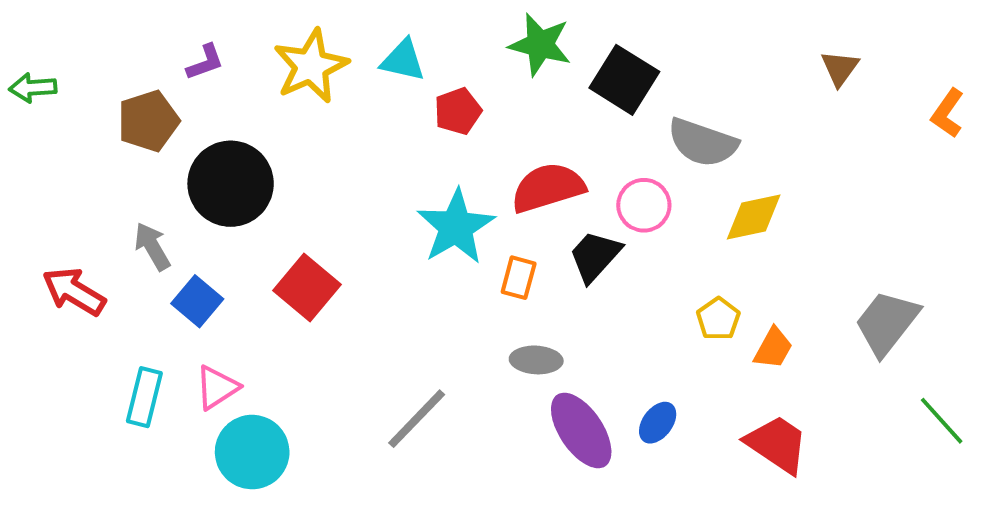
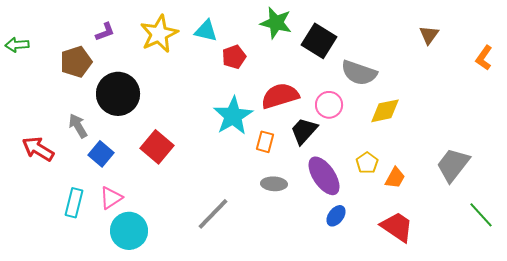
purple ellipse: (581, 430) -> (324, 176), moved

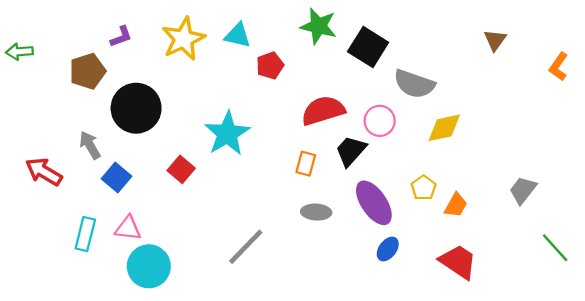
cyan star: (233, 116) -> (227, 134), moved
red square: (157, 147) -> (181, 169), size x0.7
gray trapezoid: (453, 165) -> (523, 190), size x0.7
pink triangle: (111, 198) -> (128, 228), turned 40

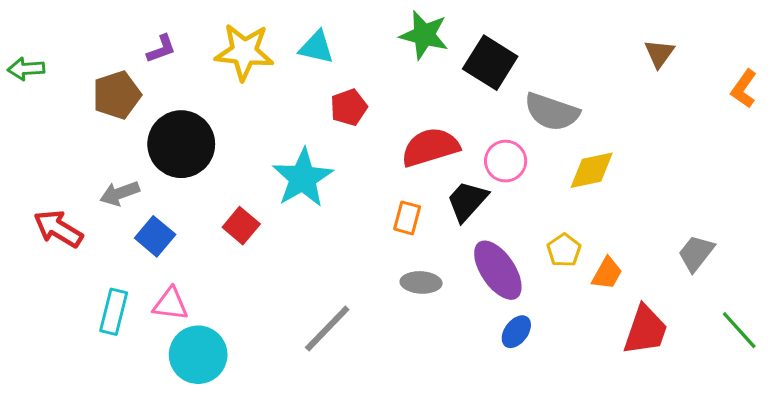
yellow star: (183, 39) -> (244, 52), turned 30
red pentagon: (270, 65) -> (349, 107), moved
gray arrow: (90, 145) -> (120, 193), turned -80
red trapezoid: (458, 262) -> (645, 330), moved, turned 75

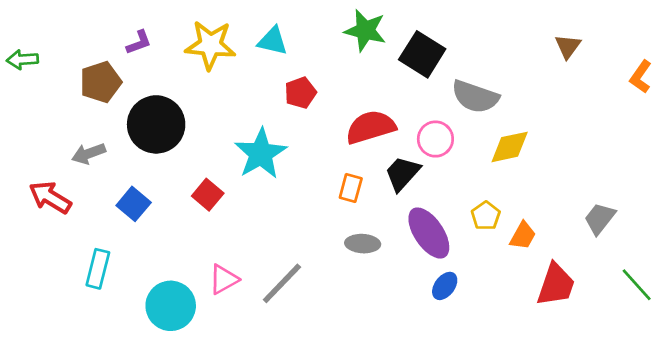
gray arrow: (120, 193) -> (89, 154), moved
pink triangle: (170, 304) -> (224, 279), moved, turned -36

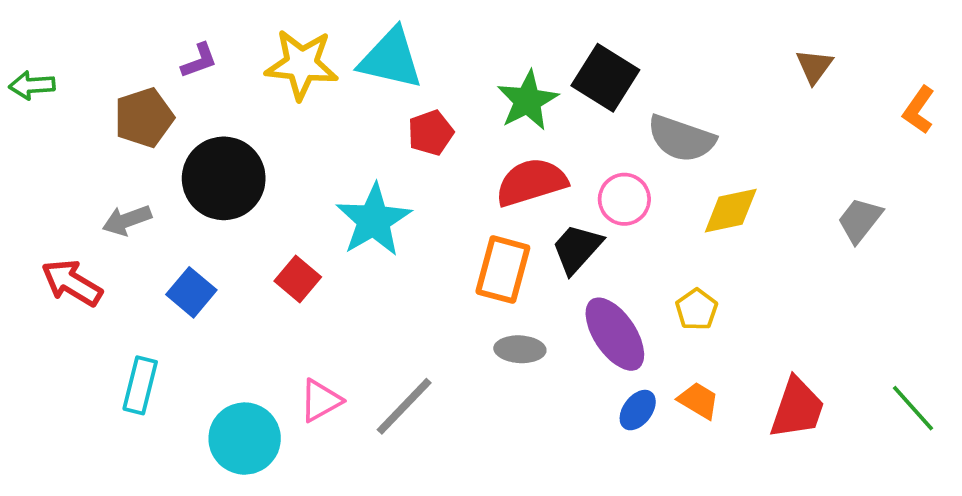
green star: (365, 30) -> (528, 101), moved, turned 30
cyan triangle: (273, 41) -> (391, 59), size x1.5
orange rectangle: (351, 188) -> (503, 270), size x1.6
gray trapezoid: (600, 218) -> (860, 220), moved
orange trapezoid: (523, 236) -> (698, 401), moved, turned -88

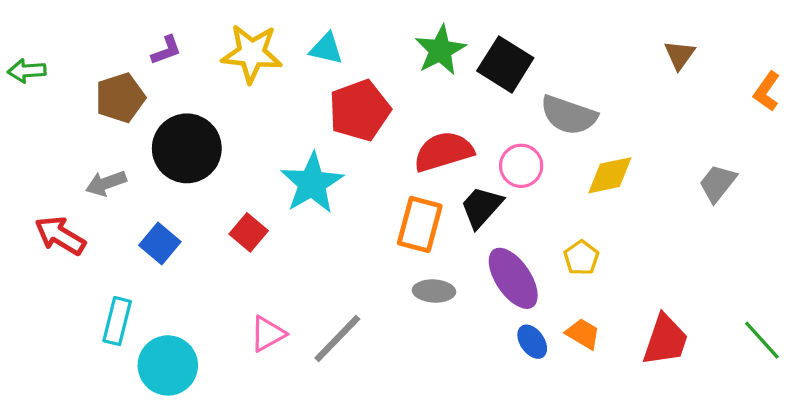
cyan triangle: (391, 59) -> (326, 49), size x0.6
green star: (528, 101) -> (440, 50), moved
red pentagon: (431, 133) -> (360, 110), size x1.6
blue ellipse: (638, 410) -> (532, 342), turned -72
cyan circle: (245, 439) -> (168, 365), moved

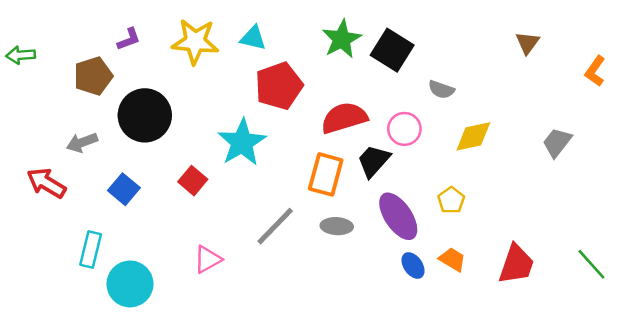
gray semicircle: (569, 115) -> (441, 90), size x0.6
gray line: (337, 339) -> (275, 226), moved

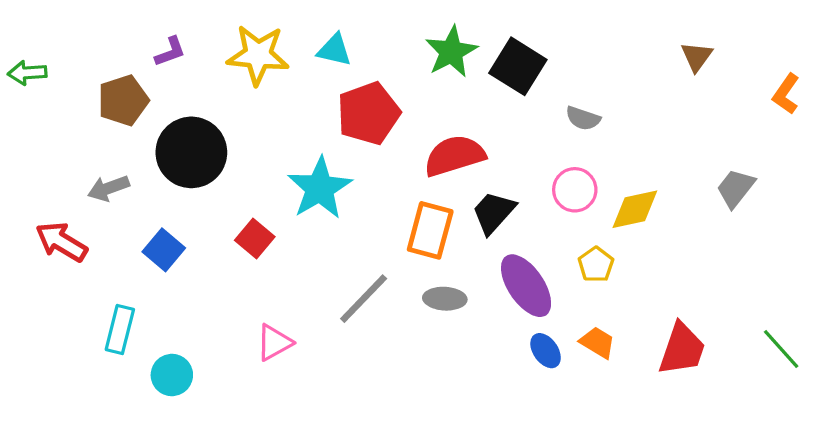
pink circle: (404, 129) -> (575, 190), moved
yellow diamond: (473, 136) -> (635, 209), moved
cyan circle: (130, 284) -> (172, 375), size x0.7

